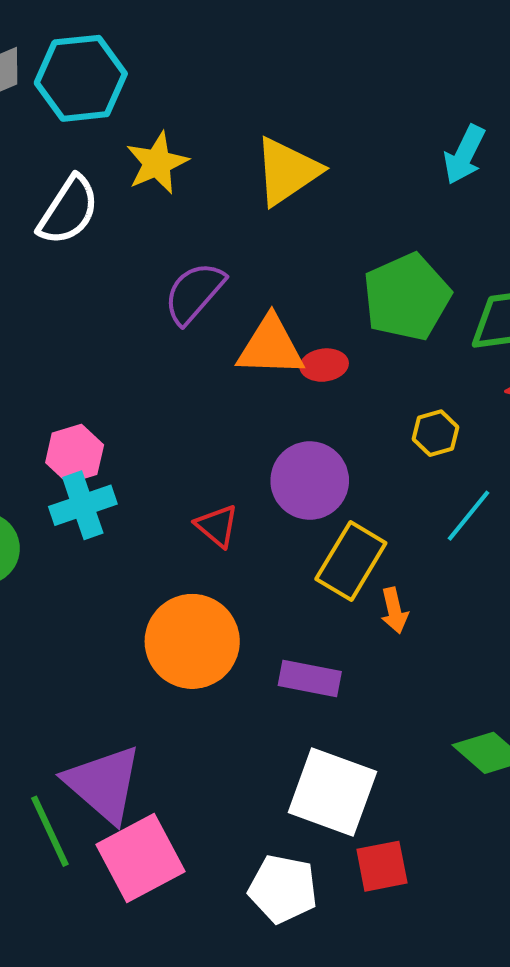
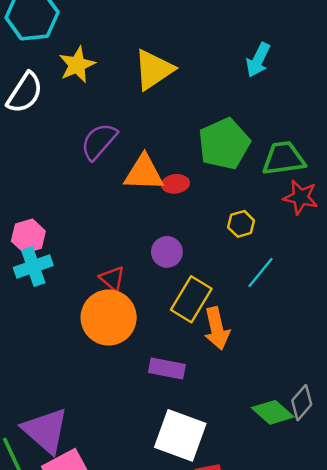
purple circle: (310, 481) -> (167, 252), size x0.7
orange arrow: (394, 610) -> (217, 328), size x1.6
orange circle: (192, 641) -> (109, 318), moved

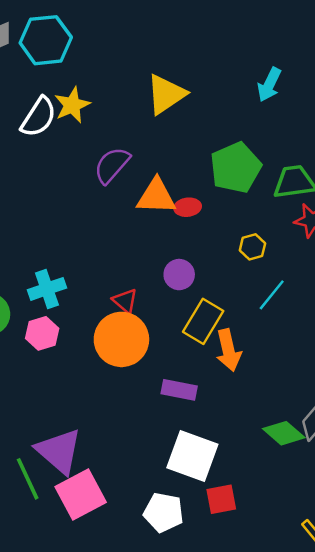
yellow star: (77, 65) -> (72, 105), moved
pink hexagon: (28, 236) -> (42, 333), moved

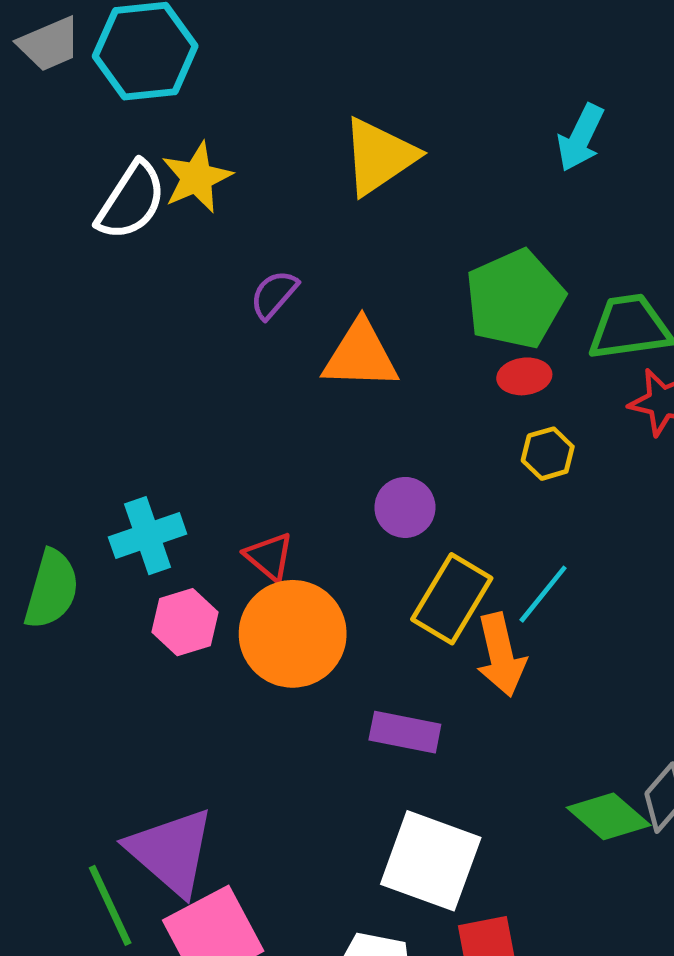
purple semicircle: (112, 165) -> (274, 294), size x0.7
red ellipse: (188, 207) -> (524, 376), moved
cyan line: (272, 295) -> (543, 594), moved
red triangle: (125, 301) -> (269, 557), moved
pink hexagon: (42, 333) -> (185, 622), moved

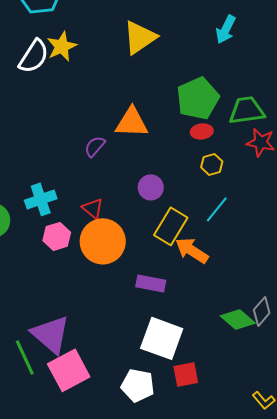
purple semicircle: (274, 294) -> (95, 146), moved
cyan line: (543, 594) -> (217, 209), moved
orange arrow: (501, 655) -> (192, 250), turned 136

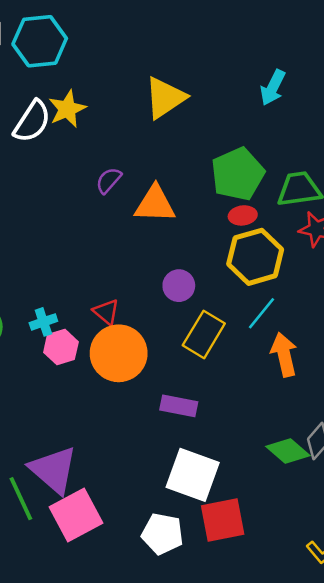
purple semicircle: (95, 146) -> (109, 180), moved
yellow hexagon: (212, 164) -> (255, 257), size x2.0
cyan cross: (41, 199) -> (43, 322), moved, size x0.7
orange arrow: (192, 250) -> (284, 355), moved, turned 44
red square: (186, 374) -> (223, 520), size x1.4

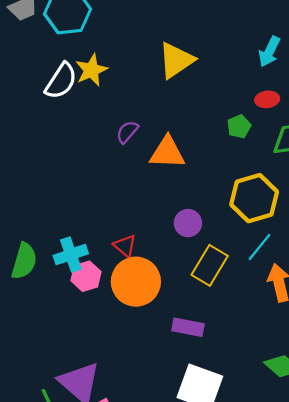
green pentagon: (238, 174) -> (239, 126), size x0.5
red ellipse: (243, 215) -> (267, 99), moved
cyan cross: (43, 322) -> (71, 255), size x1.4

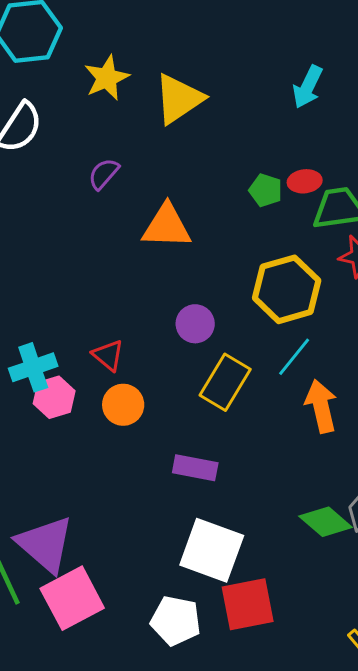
yellow star: (91, 70) -> (107, 78), moved
red ellipse: (267, 99) -> (305, 181), moved
green pentagon: (239, 126) -> (266, 190), turned -30
purple semicircle: (127, 132) -> (104, 174), moved
orange circle: (136, 282) -> (123, 405), size x0.6

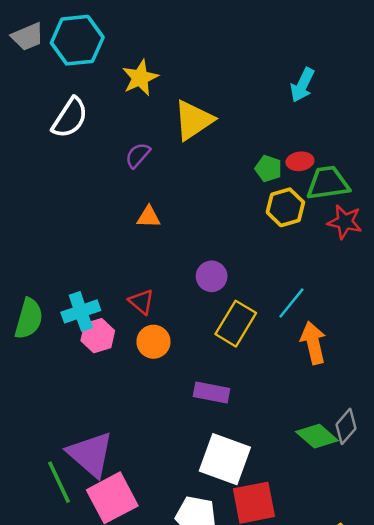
yellow triangle: (179, 99) -> (193, 120), moved
orange triangle: (167, 226) -> (149, 217), moved, size x0.6
yellow hexagon: (287, 289) -> (285, 207), moved, size x0.7

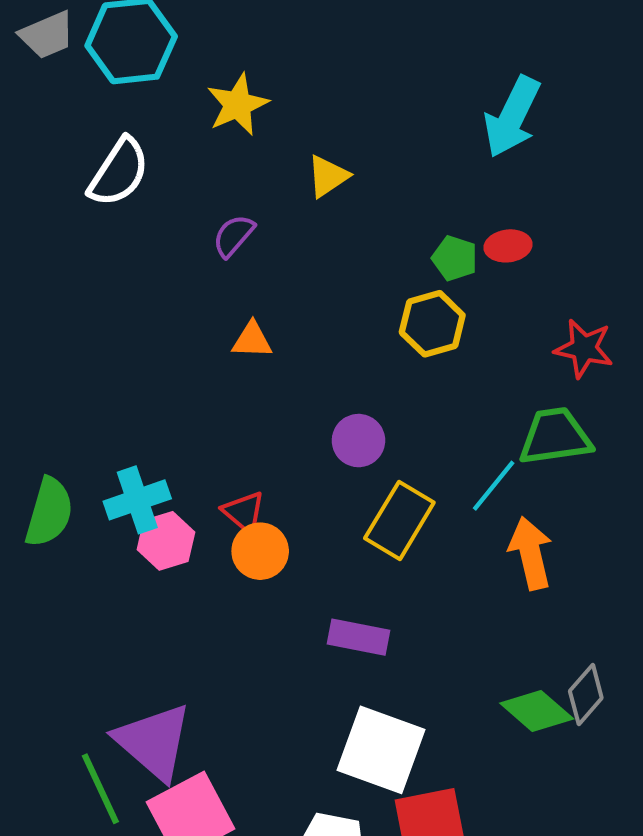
cyan arrow: (302, 85) -> (512, 117), size x1.4
yellow triangle: (193, 120) -> (328, 176), size x0.6
green trapezoid: (328, 183) -> (555, 436), moved
yellow hexagon: (285, 207) -> (432, 324), moved
red triangle: (141, 302) -> (244, 512), moved

